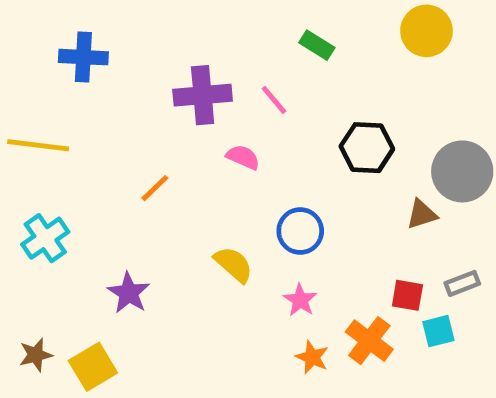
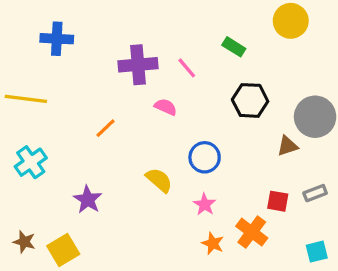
green rectangle: (317, 45) -> (234, 47), moved
cyan square: (438, 331) -> (317, 252), moved
brown star: (36, 355) -> (24, 242), turned 30

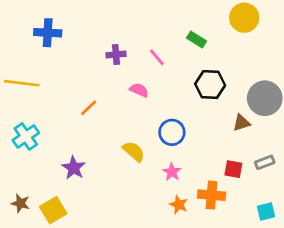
purple cross: (138, 65) -> (116, 55), size x0.6
orange cross: (252, 232) -> (211, 195), turned -32

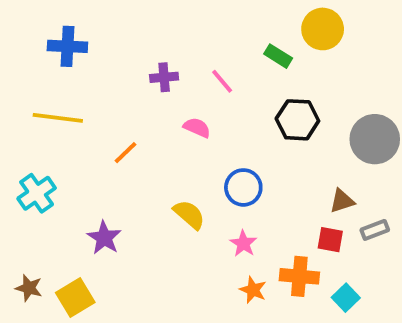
yellow circle: (244, 18) -> (323, 29), moved
yellow line: (22, 83) -> (58, 118), moved
brown triangle: (242, 123) -> (342, 201), moved
cyan square: (266, 211) -> (346, 298), moved, turned -30

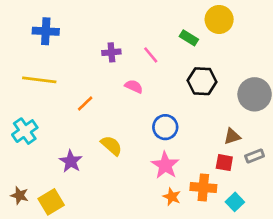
yellow semicircle: (189, 215) -> (111, 146), moved
pink star: (243, 243) -> (165, 165), size x1.5

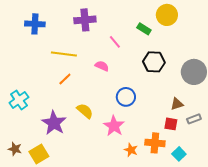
purple cross: (111, 52) -> (85, 20), moved, size x1.5
yellow line: (39, 80) -> (64, 54), moved
purple star: (71, 161) -> (54, 123), size x1.4
pink star: (165, 165) -> (114, 126), moved

